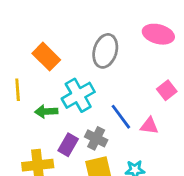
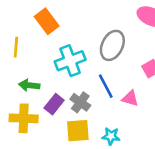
gray ellipse: (105, 51) -> (112, 45), moved
green arrow: (46, 111) -> (29, 85), moved

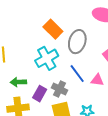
orange rectangle: (47, 21) -> (53, 29), moved

